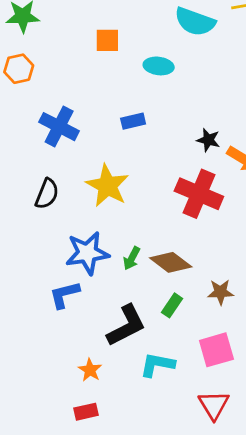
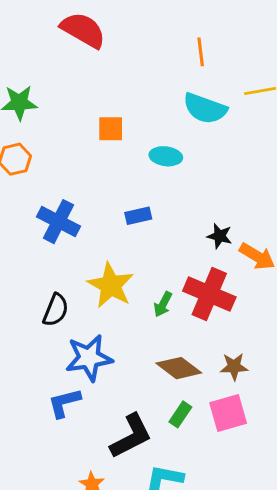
black semicircle: (47, 194) -> (56, 310), moved
green arrow: (132, 258) -> (163, 304), moved
brown star: (220, 292) -> (234, 367), moved
pink square: (216, 350) -> (228, 413), moved

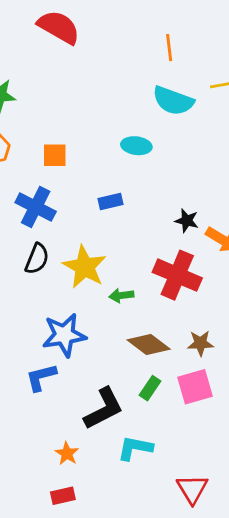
orange square: (111, 129) -> (55, 155), moved
green arrow: (163, 304) -> (121, 296), moved, turned 55
black semicircle: (56, 310) -> (37, 259), moved

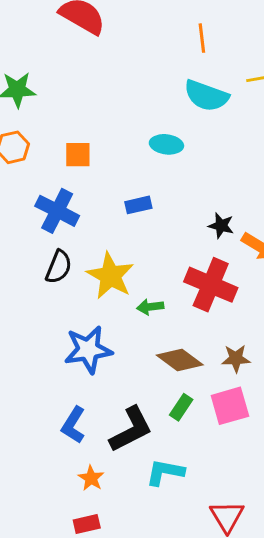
blue L-shape: (41, 377) -> (73, 425), moved, turned -44

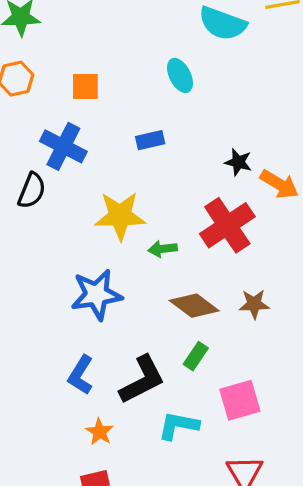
cyan ellipse: (166, 144) -> (180, 75), turned 56
black semicircle: (59, 267) -> (32, 191), moved
yellow star: (110, 276) -> (120, 216), turned -30
red cross: (211, 285) -> (227, 225), turned 33
pink square: (230, 406) -> (240, 400), moved

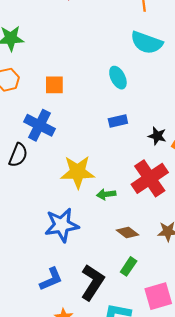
blue rectangle: (150, 140) -> (118, 121), moved
brown diamond: (194, 306) -> (127, 232), size x0.7
blue L-shape: (81, 375) -> (51, 279), turned -145
black L-shape: (142, 380) -> (92, 282), turned -30

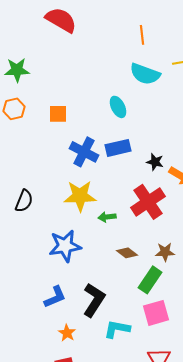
blue rectangle: (118, 121) -> (118, 148), size x1.4
blue cross: (39, 125) -> (84, 152), moved
black semicircle: (18, 155) -> (24, 201), moved
green rectangle: (129, 266) -> (150, 280), moved, size x1.5

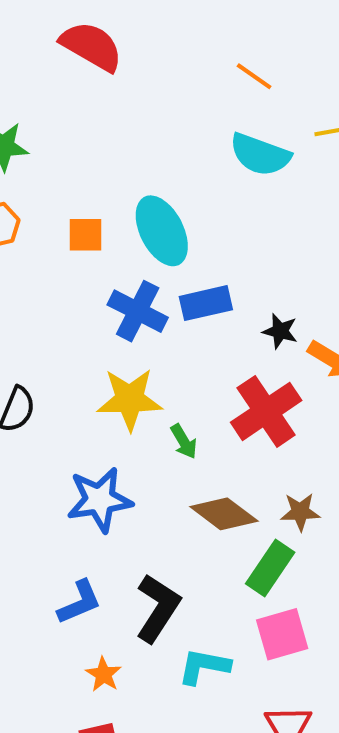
orange line: (142, 35) -> (254, 76), turned -48
cyan ellipse: (118, 107) -> (162, 231), moved, size x1.6
green arrow: (107, 217) -> (184, 442), turned -114
brown diamond: (127, 253) -> (224, 514), size x1.5

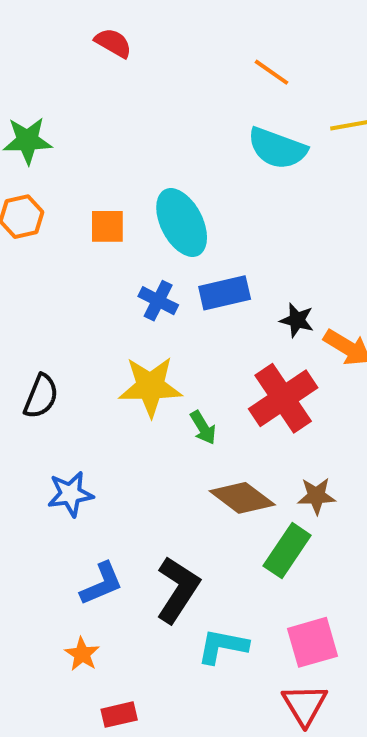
red semicircle: (91, 46) -> (113, 43), size x0.6
blue cross: (138, 311) -> (158, 301), size x0.7
blue star: (100, 500) -> (70, 494), moved, size x0.7
pink square: (282, 634) -> (312, 642), moved
orange star: (104, 674) -> (82, 654), moved

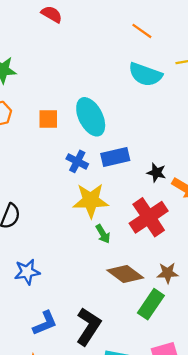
yellow star: (150, 387) -> (91, 200), moved

